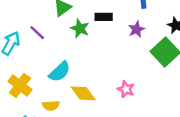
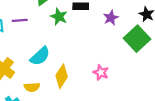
purple line: (37, 33) -> (20, 20), turned -48
yellow diamond: (83, 93) -> (62, 76), turned 70

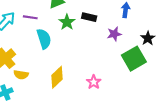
cyan semicircle: (40, 56) -> (44, 39), moved, turned -78
yellow semicircle: (32, 87) -> (21, 75), moved

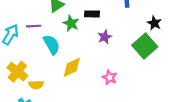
purple star: (114, 34) -> (105, 37), moved
yellow diamond: (57, 77) -> (72, 67), moved, turned 30

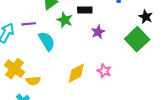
yellow diamond: (72, 67) -> (76, 73), moved

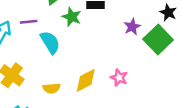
purple star: (98, 32) -> (132, 27), moved
yellow semicircle: (33, 81) -> (52, 88), moved

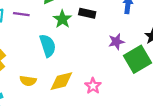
cyan semicircle: (50, 42) -> (48, 46), moved

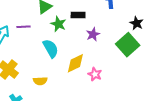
purple star: (116, 42) -> (93, 34), moved
yellow diamond: (61, 81) -> (75, 63), moved

